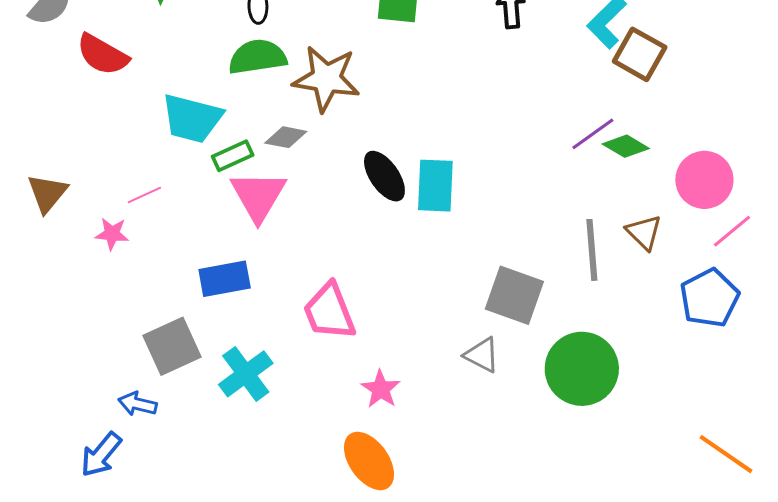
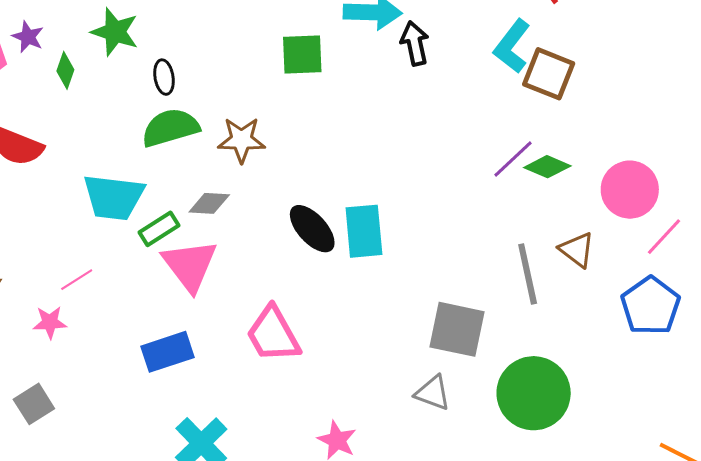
brown star: (326, 79) -> (241, 140), size x0.7
pink trapezoid: (329, 312) -> (273, 334), moved
gray square: (172, 346) -> (34, 404), moved, size x0.7

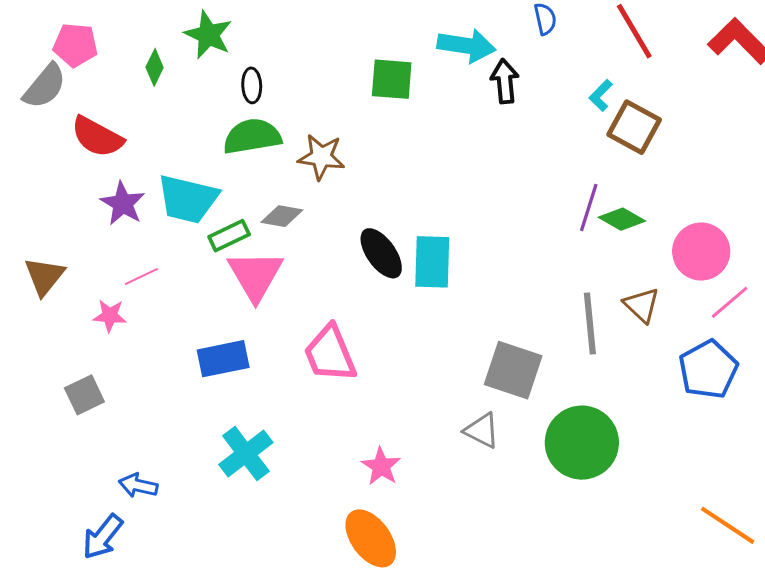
purple star: (28, 37) -> (123, 204), moved, size x1.4
cyan L-shape: (512, 46) -> (601, 95), size x0.6
purple line: (513, 159) -> (589, 207), turned -36

